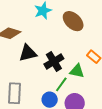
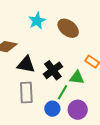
black triangle: (28, 53) -> (26, 64), turned 30
gray rectangle: (14, 93) -> (26, 93), moved

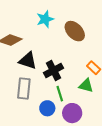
green triangle: (77, 78) -> (86, 85), moved
green line: (63, 92) -> (60, 94), turned -56

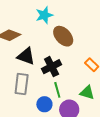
brown ellipse: (75, 31) -> (63, 36), moved
green triangle: (86, 85) -> (87, 93), moved

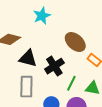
brown ellipse: (63, 36) -> (75, 42), moved
green line: (57, 90) -> (71, 83), moved, turned 49

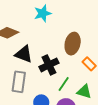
brown ellipse: (75, 42) -> (73, 44), turned 55

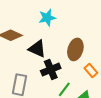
black triangle: (24, 54) -> (37, 49), moved

